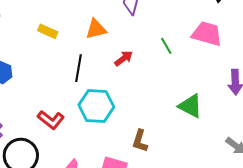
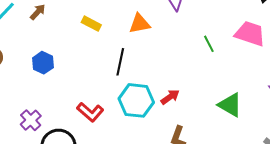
red arrow: (124, 58) -> (170, 97), moved

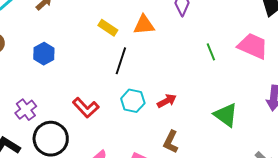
yellow rectangle: (91, 24) -> (108, 28), moved
cyan hexagon: (136, 100) -> (133, 101), size x0.7

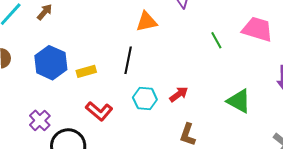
yellow rectangle: (108, 28) -> (86, 71), moved, turned -42
blue hexagon: (44, 54) -> (51, 63), size x1.5

